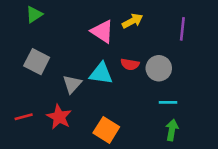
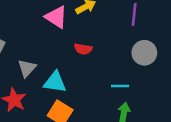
gray circle: (159, 68) -> (144, 53), moved
cyan triangle: (101, 74) -> (55, 82), moved

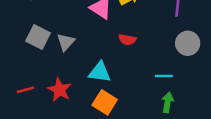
gray triangle: (27, 68) -> (66, 42), moved

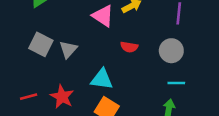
gray circle: (188, 43) -> (171, 51), moved
cyan line: (164, 76) -> (176, 83), moved

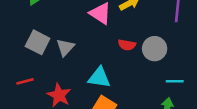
gray circle: (171, 51) -> (155, 49), moved
red line: (29, 97) -> (25, 81), moved

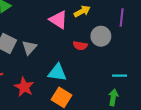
gray circle: (155, 49) -> (101, 36), moved

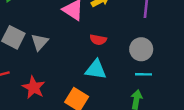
gray circle: (101, 36) -> (141, 49), moved
cyan triangle: (57, 72) -> (96, 70), moved

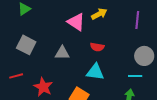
gray triangle: (40, 42) -> (62, 53), moved, turned 49
gray circle: (141, 49) -> (144, 56), moved

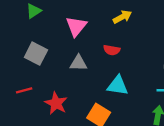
pink triangle: (76, 22) -> (76, 26), moved, turned 36
red semicircle: (97, 47) -> (112, 50), moved

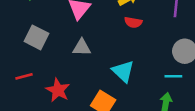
red semicircle: (112, 50) -> (133, 22), moved
cyan triangle: (118, 86) -> (123, 71), turned 35

